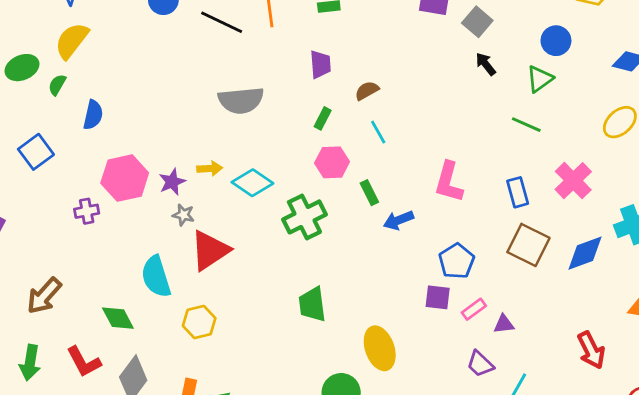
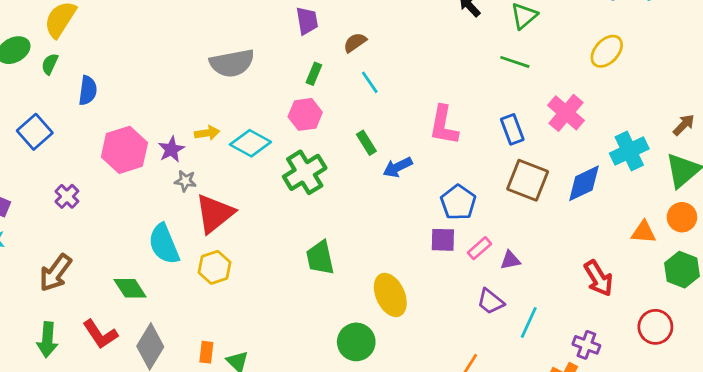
pink hexagon: (332, 162) -> (305, 114), moved
purple cross: (87, 211) -> (67, 196), moved, turned -30
yellow hexagon: (199, 322) -> (214, 267), moved

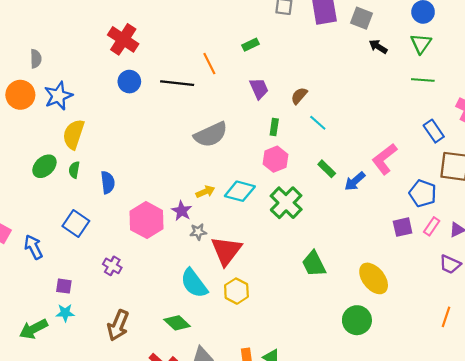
pink L-shape: (444, 125) -> (384, 159), moved, turned 56
blue pentagon: (458, 202) -> (423, 193), moved

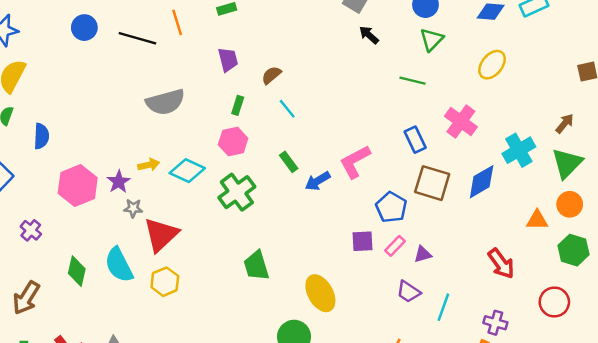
green triangle: (421, 44) -> (432, 40), moved
green diamond: (177, 323) -> (77, 271), moved, turned 50

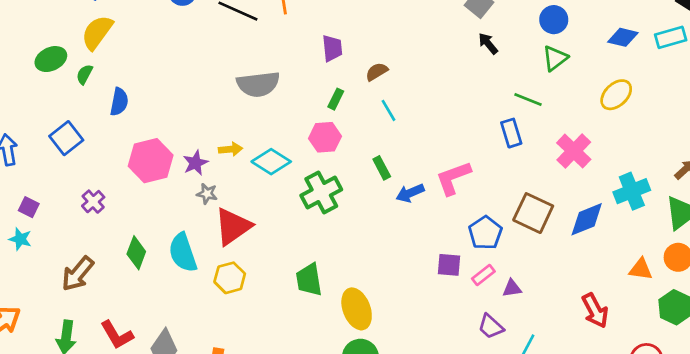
blue rectangle: (415, 140) -> (511, 133), moved
green trapezoid: (256, 266) -> (309, 280), moved
yellow ellipse: (320, 293) -> (357, 309), moved

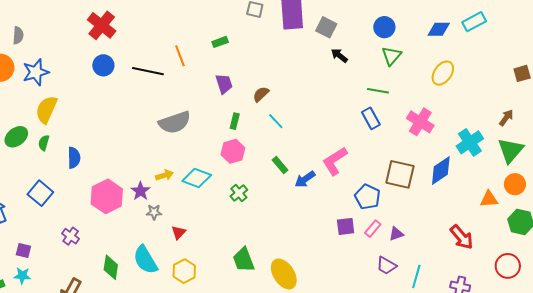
green cross: (321, 193) -> (239, 193), size x0.6
red triangle: (233, 227) -> (179, 232), size x0.5

